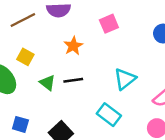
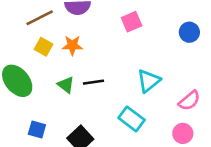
orange star: (73, 46) -> (72, 45), moved, turned 30
yellow square: (25, 57) -> (43, 47), moved

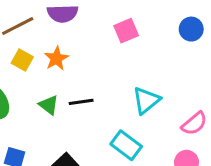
blue circle: (189, 32) -> (191, 29), moved
orange star: (72, 45) -> (56, 59), turned -30

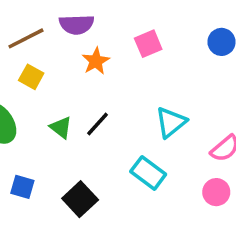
orange star: (56, 59) -> (96, 61), moved
black line: (81, 102) -> (98, 124), turned -40

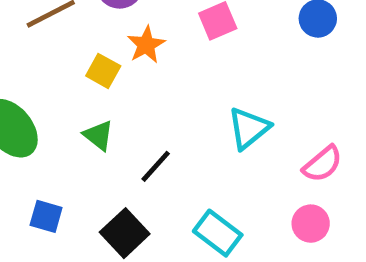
yellow square: (31, 77) -> (103, 71), moved
black line: (98, 124) -> (156, 166), moved
cyan rectangle: (148, 173) -> (218, 233), moved

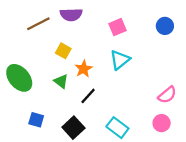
orange star: (146, 45) -> (84, 69), moved
cyan triangle: (249, 128) -> (120, 60), moved

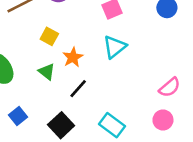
blue square: (36, 120) -> (18, 116), turned 35

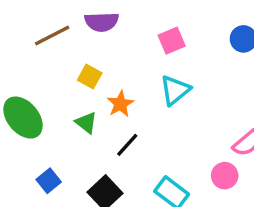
pink circle: (163, 120) -> (225, 176), moved

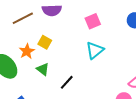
orange star: (120, 104) -> (27, 51), moved

